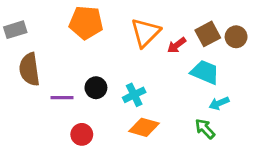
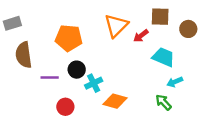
orange pentagon: (86, 23) -> (69, 38), moved
brown square: (208, 34) -> (160, 17), moved, turned 30
cyan cross: (134, 95) -> (94, 83), moved

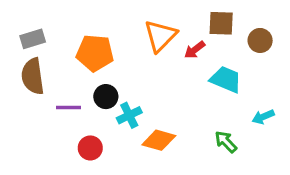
gray rectangle: (12, 23) -> (33, 39), moved
cyan arrow: (175, 82) -> (263, 117), moved

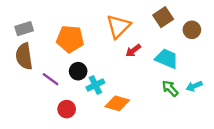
brown square: (221, 23) -> (163, 17), turned -36
red arrow: (195, 50) -> (133, 50), moved
purple line: (68, 107) -> (51, 79), turned 36
green arrow: (226, 142) -> (170, 88), moved

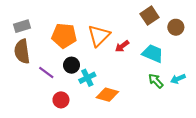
orange triangle: (118, 26) -> (99, 36), moved

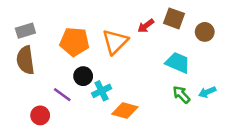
brown square: (150, 16) -> (174, 18), turned -36
red arrow: (122, 46) -> (146, 26), moved
purple line: (46, 73) -> (62, 95), moved
red circle: (61, 100) -> (40, 115), moved

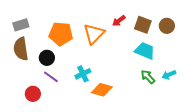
brown square: (174, 18) -> (143, 25), moved
black circle: (83, 76) -> (47, 58), moved

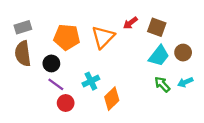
brown circle: (167, 26) -> (183, 53), moved
cyan trapezoid: (145, 51) -> (159, 56), turned 105
orange diamond: (102, 90) -> (112, 99), turned -60
red circle: (33, 94) -> (66, 103), moved

